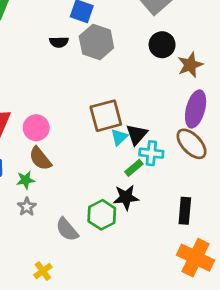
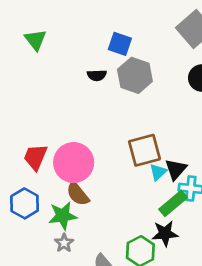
pink circle: (36, 128) -> (74, 163), size x1.5
green rectangle: (134, 168) -> (173, 203), size x1.5
green star: (25, 180) -> (63, 216), size x1.5

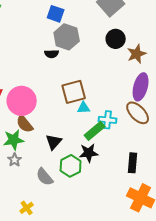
black semicircle: (97, 75) -> (52, 54), moved
black triangle: (176, 169) -> (54, 142), moved
cyan triangle: (158, 172) -> (84, 108), turned 40

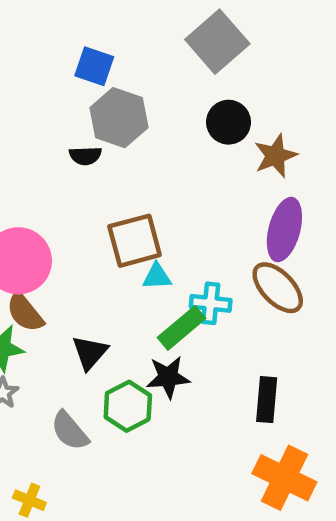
yellow cross: (27, 208) -> (29, 500), turned -32

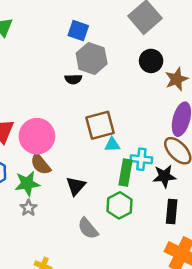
green rectangle: (182, 328) -> (126, 173), turned -40
black star: (168, 377) -> (164, 176), moved
green hexagon: (128, 406) -> (119, 205), moved
gray semicircle: (70, 431) -> (88, 228), moved

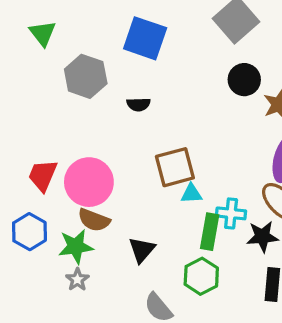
blue square: (78, 31) -> (145, 38), size x1.5
gray hexagon: (92, 58) -> (86, 76), moved
brown semicircle: (41, 164) -> (94, 220), turned -30

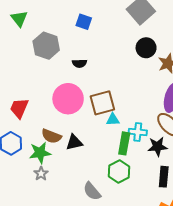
blue square: (145, 38) -> (84, 22), size x0.6
pink circle: (89, 182) -> (68, 99), moved
black triangle: (142, 250) -> (74, 142), moved, turned 36

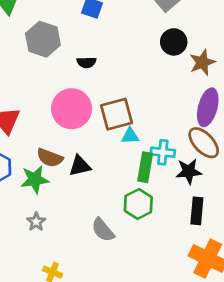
gray star: (41, 174) -> (36, 222), moved

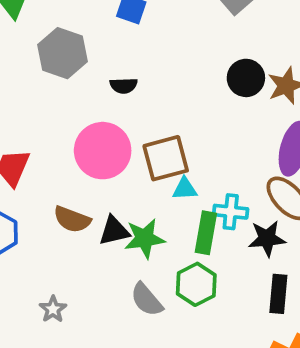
black circle: (174, 42) -> (246, 78), moved
green star: (35, 180) -> (145, 238), moved
gray semicircle: (103, 230) -> (147, 300), moved

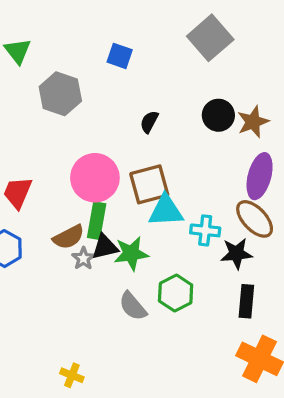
black semicircle: (124, 86) -> (149, 122), moved, turned 120
cyan triangle: (185, 189) -> (166, 211), size x1.6
brown semicircle: (72, 219) -> (69, 237), turned -48
green rectangle: (206, 233) -> (97, 221), moved
gray star: (53, 309) -> (83, 258), moved

